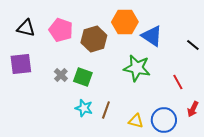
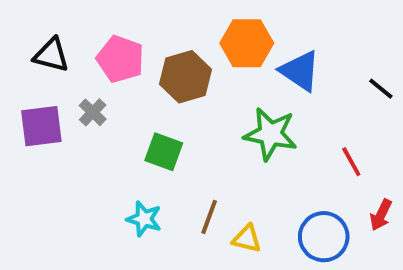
gray cross: (61, 75) -> (93, 112), moved
cyan star: (84, 108) -> (144, 219), moved
yellow triangle: (136, 121) -> (247, 239), moved

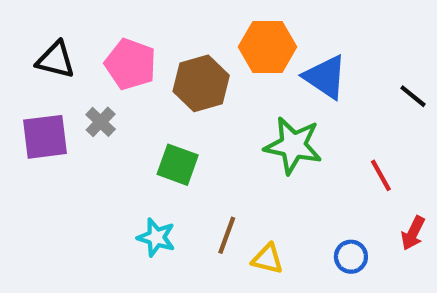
blue circle: (324, 237) -> (351, 257), size x0.6

